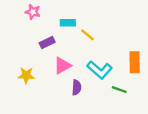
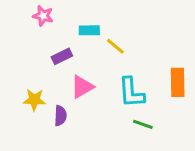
cyan L-shape: (100, 70) -> (131, 93), turned 45
purple semicircle: (77, 87) -> (60, 116), moved
green line: (119, 90) -> (143, 124), moved

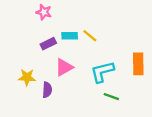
pink star: (43, 16) -> (44, 12), moved
cyan rectangle: (89, 30) -> (70, 36), moved
cyan L-shape: (131, 93) -> (102, 72), turned 80

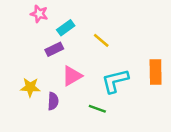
pink star: (44, 12) -> (39, 14), moved
cyan rectangle: (70, 36) -> (66, 28), moved, turned -35
green line: (111, 97) -> (97, 109), moved

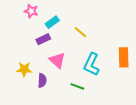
pink triangle: (72, 76) -> (57, 60), turned -48
cyan L-shape: (115, 81) -> (91, 64), turned -50

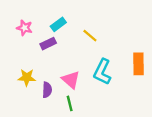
pink star: (31, 11) -> (24, 28), moved
pink triangle: (57, 60) -> (71, 80), moved
green line: (77, 86) -> (70, 103), moved, turned 56

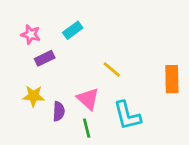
yellow line: (90, 36) -> (112, 69), moved
purple rectangle: (48, 44) -> (45, 58), moved
cyan L-shape: (102, 72) -> (127, 116), moved, turned -40

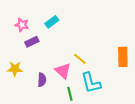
yellow line: (112, 69) -> (80, 59), moved
yellow star: (34, 96) -> (15, 69), moved
green line: (87, 128) -> (70, 94), moved

